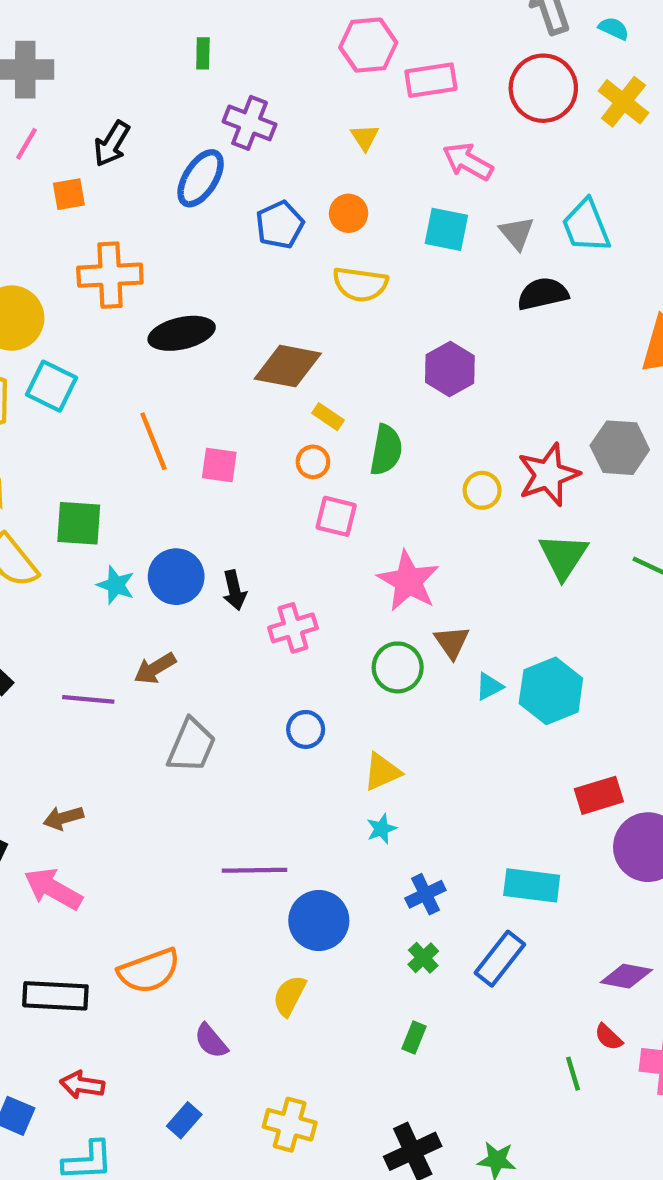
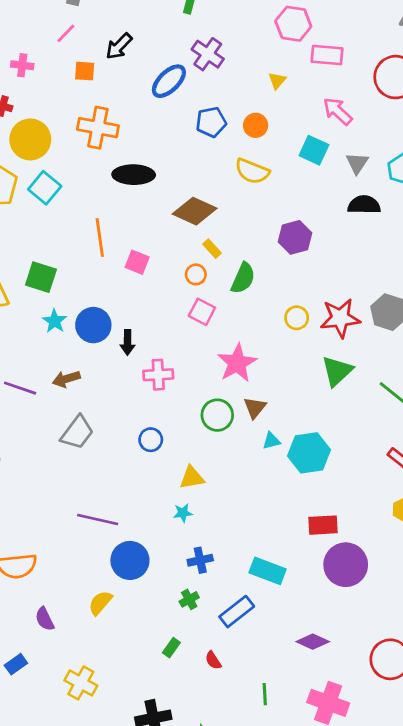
red semicircle: (609, 1037) -> (213, 660), moved

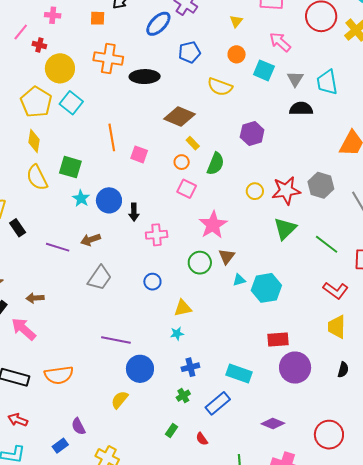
orange circle: (256, 125) -> (237, 54), moved
black ellipse: (134, 175) -> (145, 77), moved
purple semicircle: (45, 619) -> (78, 426), moved

